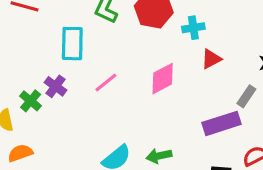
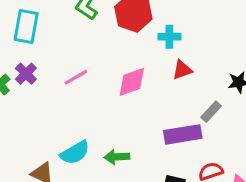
cyan rectangle: (72, 44) -> (26, 27), moved

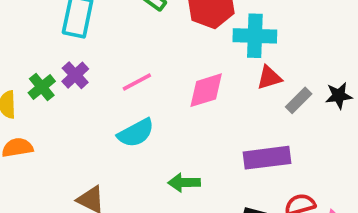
cyan cross: (169, 37) -> (255, 36), size x1.5
gray rectangle: (211, 112) -> (299, 100), moved
cyan semicircle: (75, 153) -> (136, 133), moved

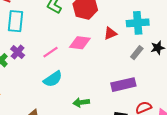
cyan cross: (255, 36) -> (138, 23), moved
red triangle: (269, 78) -> (110, 33), moved
pink diamond: (206, 90) -> (80, 43), moved, turned 30

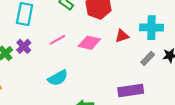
pink line: (50, 52) -> (57, 40), moved

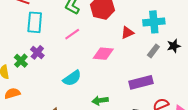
pink line: (57, 40) -> (72, 34), moved
pink diamond: (89, 43) -> (103, 54), moved

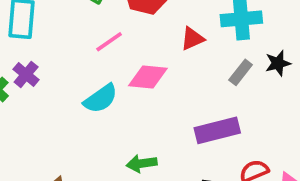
pink line: (72, 34) -> (109, 42), moved
cyan semicircle: (72, 78) -> (101, 99), moved

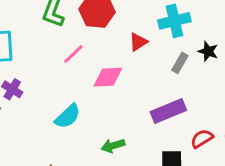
black star: (278, 63) -> (208, 51), turned -30
cyan semicircle: (101, 99) -> (68, 116), moved

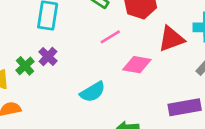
red triangle: (138, 42) -> (171, 39), size x1.5

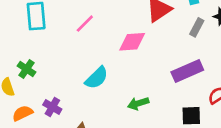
pink line: (110, 37) -> (85, 24), moved
purple cross: (48, 56) -> (52, 107), moved

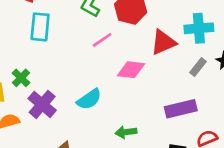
pink line: (85, 24) -> (102, 40), moved
purple cross: (52, 107) -> (42, 104), moved, size x1.5

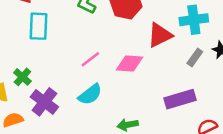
pink line: (102, 40) -> (90, 59), moved

